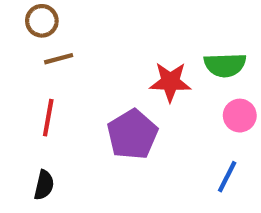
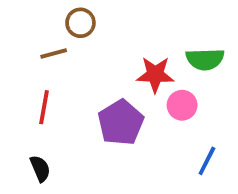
brown circle: (42, 21) -> (80, 23), moved
pink circle: (240, 116) -> (182, 105), moved
black semicircle: (44, 185) -> (40, 169), turned -36

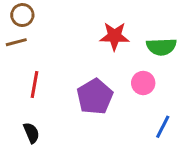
brown circle: (80, 23) -> (22, 15), moved
brown line: (54, 53) -> (16, 42), moved
red star: (155, 75) -> (114, 36), moved

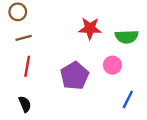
brown line: (16, 42) -> (24, 38), moved

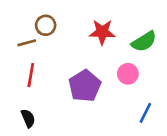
brown circle: (18, 12) -> (46, 25), moved
green semicircle: (127, 37) -> (144, 41), turned -30

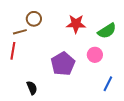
red line: (31, 75) -> (13, 51), moved
black semicircle: (28, 118) -> (32, 88), moved

